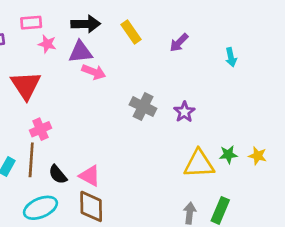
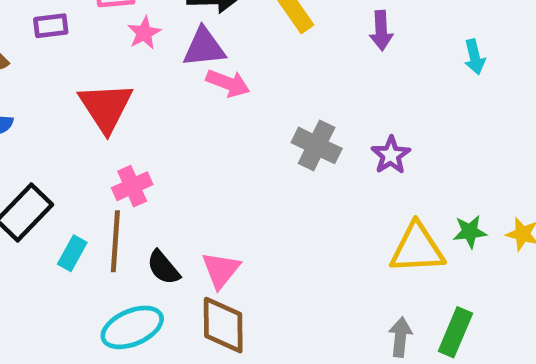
purple arrow: (179, 43) -> (381, 31), turned -48
pink star: (47, 44) -> (144, 33), turned 30
pink triangle: (90, 176) -> (221, 270), turned 40

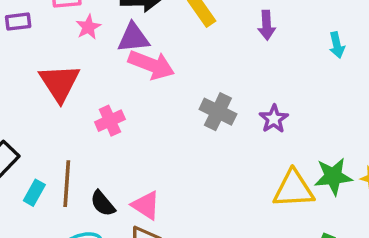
pink arrow: (228, 83) -> (151, 65), size x1.4
pink cross: (132, 186) -> (110, 121), moved
green star: (470, 232) -> (333, 176), size x1.5
pink triangle: (221, 270) -> (146, 205), turned -36

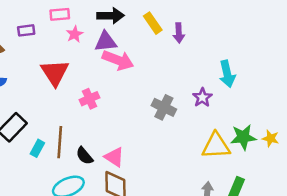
purple arrow: (267, 25) -> (179, 33), moved
cyan arrow: (337, 45) -> (227, 74), moved, size x1.5
gray cross: (218, 112) -> (164, 107), moved

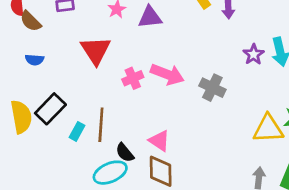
pink arrow: (118, 60) -> (167, 74), moved
purple star: (202, 97) -> (254, 54), moved
black semicircle: (85, 156) -> (125, 153), moved

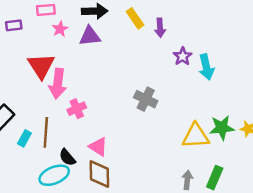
purple star: (254, 54) -> (183, 56), moved
pink arrow: (167, 74) -> (58, 84), moved, turned 76
pink cross: (133, 78) -> (77, 109), moved

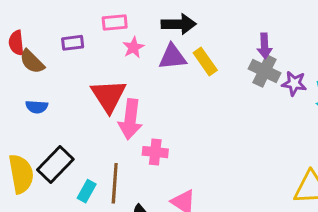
yellow rectangle: (135, 18) -> (205, 62), moved
purple star: (183, 56) -> (294, 83), turned -30
gray cross: (146, 99) -> (265, 71), moved
pink cross: (77, 109) -> (155, 152), turned 30

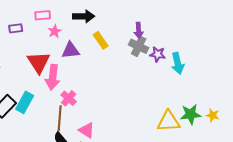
purple triangle: (172, 57) -> (71, 50), moved
pink cross: (155, 152) -> (69, 98), turned 35
brown line: (115, 183) -> (60, 118), moved
cyan rectangle: (87, 191) -> (25, 102), moved, size x1.5

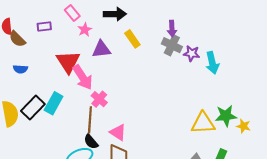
pink rectangle: (43, 15) -> (72, 13), turned 56
pink arrow: (53, 77) -> (83, 77), turned -40
yellow star: (213, 115) -> (243, 126), moved

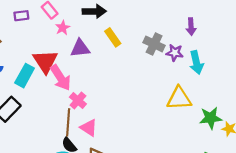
purple rectangle: (44, 27) -> (21, 16), moved
purple arrow: (172, 29) -> (191, 27), moved
cyan rectangle: (54, 103) -> (25, 76), moved
yellow triangle: (203, 123) -> (179, 98), moved
pink triangle: (118, 132) -> (89, 128), moved

